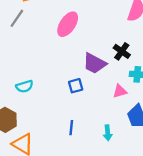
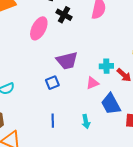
black cross: (122, 51) -> (64, 15), moved
purple trapezoid: (95, 63) -> (67, 61), turned -35

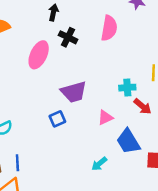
cyan cross: (106, 66) -> (127, 88), moved
blue line: (53, 121) -> (17, 163), moved
cyan arrow: (86, 122) -> (99, 164), turned 64

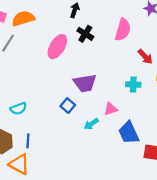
red arrow: (143, 106) -> (145, 57), moved
blue square: (57, 119) -> (68, 106), turned -32
cyan arrow: (99, 164) -> (91, 124), moved

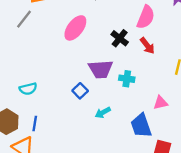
black cross: (85, 34) -> (120, 38), moved
red arrow: (145, 57) -> (147, 46), moved
cyan cross: (133, 84) -> (127, 79), moved
pink triangle: (111, 109) -> (161, 103), moved

